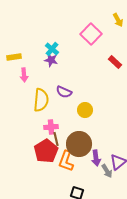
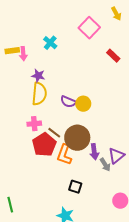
purple star: (51, 60) -> (38, 76), moved
pink arrow: (24, 75) -> (23, 54), moved
purple semicircle: (64, 92) -> (68, 102), moved
pink cross: (51, 127) -> (34, 124), moved
brown line: (56, 139) -> (54, 133), turned -40

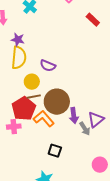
yellow circle: (83, 104) -> (32, 82), moved
pink cross: (34, 124) -> (14, 127), moved
brown line: (54, 133) -> (34, 97), turned -48
orange L-shape: (64, 155) -> (44, 119), turned 120

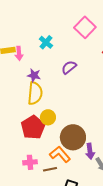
purple semicircle: (48, 66) -> (69, 67), moved, turned 119
brown line: (34, 97) -> (50, 169), moved
red pentagon: (24, 109) -> (33, 127), moved

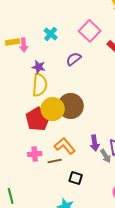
pink square: (85, 27) -> (90, 31), moved
yellow circle: (48, 117) -> (53, 109), size x1.5
brown circle: (73, 137) -> (71, 106), moved

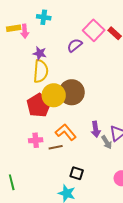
pink square: (90, 31) -> (94, 30), moved
cyan cross: (51, 34) -> (44, 17), moved, turned -32
black square: (76, 178) -> (77, 173), moved

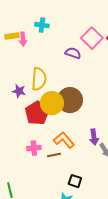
purple semicircle: (75, 45) -> (73, 53), turned 56
purple star: (40, 53) -> (19, 91), moved

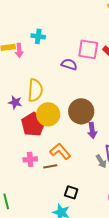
pink square: (92, 38) -> (88, 49), turned -35
brown circle: (70, 100) -> (81, 111), moved
purple arrow: (94, 137) -> (92, 130), moved

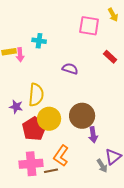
pink square: (88, 49) -> (89, 26), moved
orange L-shape: (60, 151) -> (61, 156), turned -105
pink cross: (30, 159) -> (31, 164), size x1.6

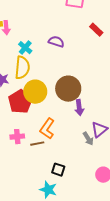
cyan cross: (39, 41) -> (25, 48), moved, turned 32
pink cross: (31, 164) -> (17, 137), size x0.6

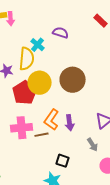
cyan cross: (25, 48) -> (38, 45), moved
purple arrow: (79, 108) -> (70, 123), moved
pink cross: (17, 137) -> (22, 128), size x1.5
gray arrow: (88, 139) -> (93, 145), moved

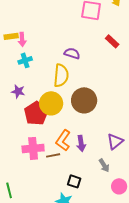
cyan cross: (38, 45) -> (25, 60), moved, turned 32
yellow semicircle: (27, 59) -> (61, 75), moved

